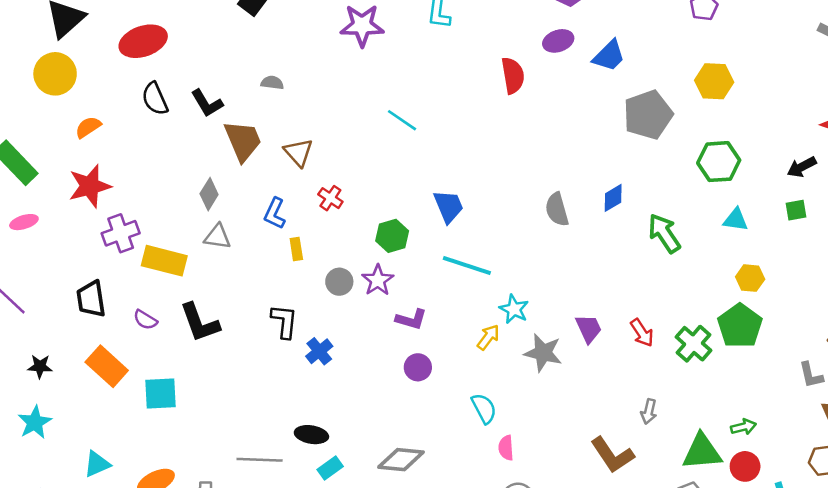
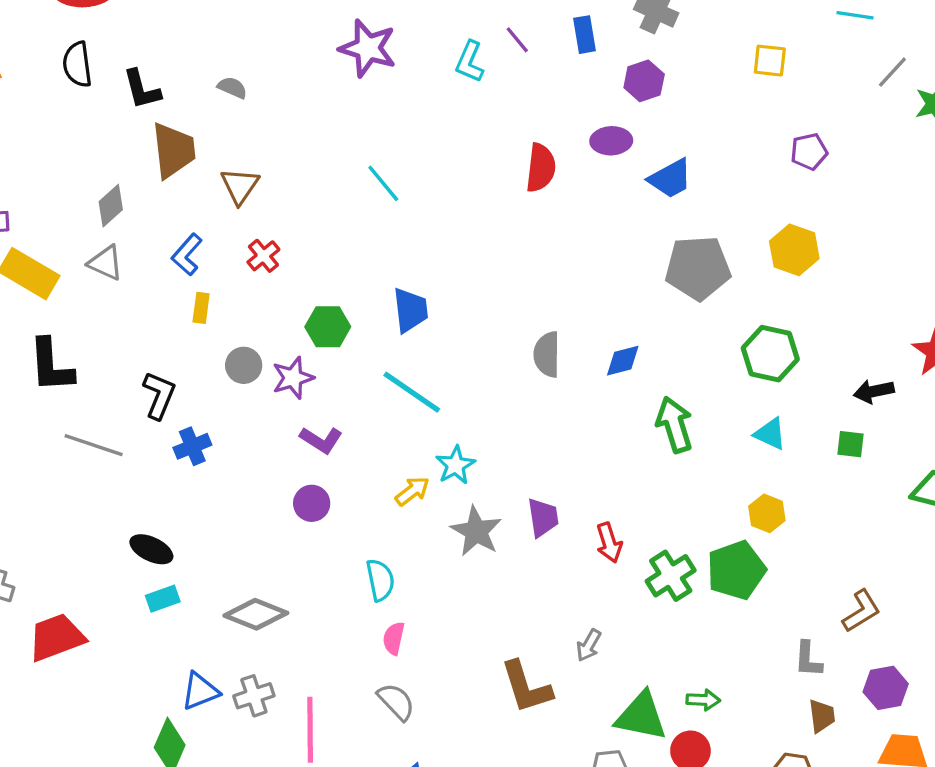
gray line: (260, 460) -> (94, 445), moved

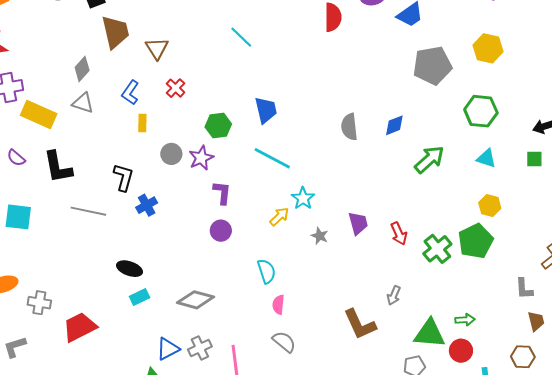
green arrow: (674, 425) -> (429, 159), turned 72
purple L-shape: (321, 440) -> (222, 193), turned -110
gray star: (476, 531) -> (320, 236), size x0.6

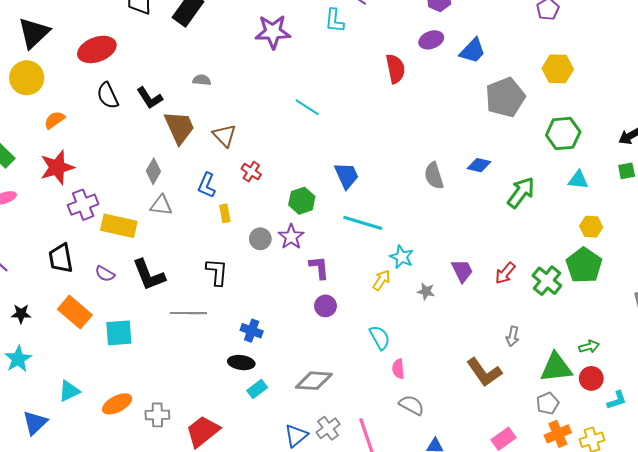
blue diamond: (394, 125) -> (479, 165), turned 45
blue cross: (147, 205) -> (252, 331), moved, turned -30
red arrow: (399, 234) -> (505, 273), turned 75

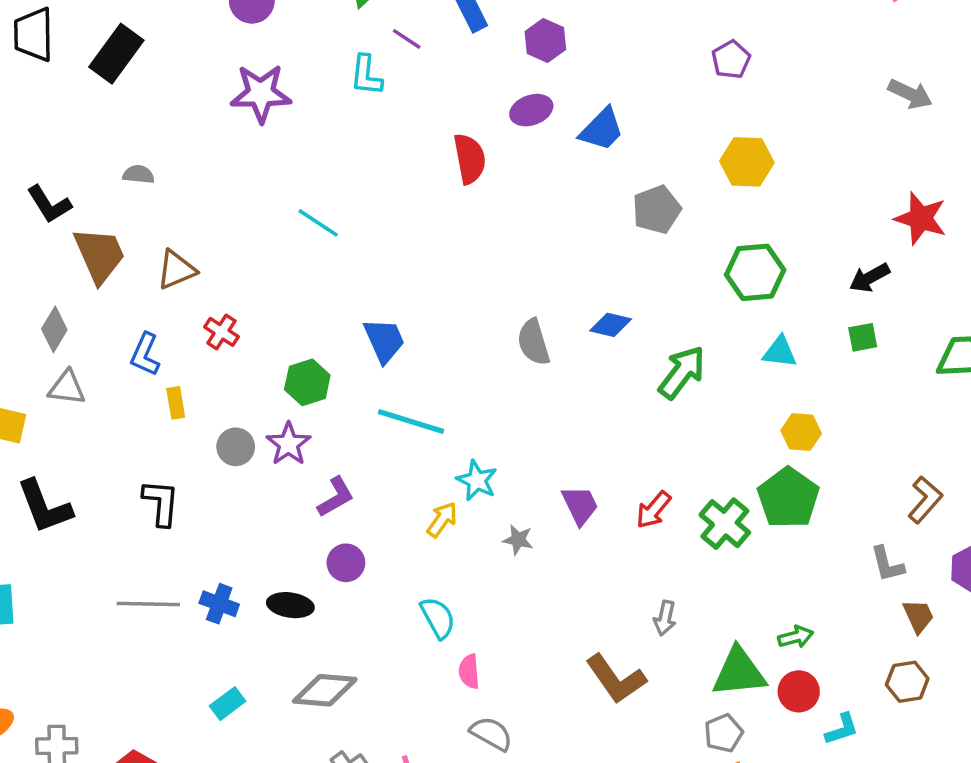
gray pentagon: (505, 97) -> (657, 210), size x0.7
brown triangle: (224, 135) -> (176, 270), turned 50
purple L-shape: (319, 267) -> (336, 497), turned 65
gray line: (188, 313) -> (148, 604), moved
black ellipse: (241, 363) -> (290, 605), moved

